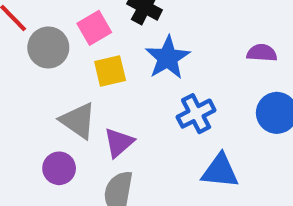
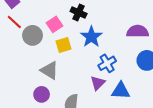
purple semicircle: (262, 53) -> (138, 31), size x1.5
purple triangle: (119, 143) -> (98, 83), moved

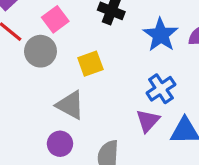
pink square: (54, 24) -> (55, 19), moved
blue star: (91, 37) -> (161, 35), moved

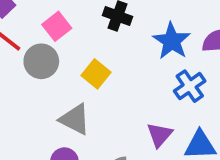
yellow square: (90, 64) -> (96, 74), turned -30
blue cross: (161, 89) -> (190, 86), moved

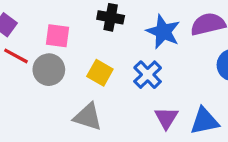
pink square: (57, 26) -> (57, 36), turned -35
blue cross: (190, 86) -> (148, 75), moved

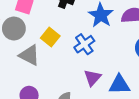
gray triangle: (88, 117) -> (29, 55), moved

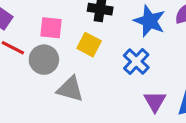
yellow square: (50, 37) -> (89, 45), moved

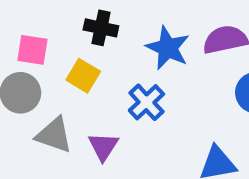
purple triangle: (155, 101) -> (103, 146), moved

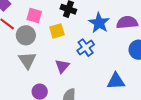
yellow square: (83, 76) -> (57, 31), turned 35
gray triangle: (54, 135) -> (27, 60), moved, turned 30

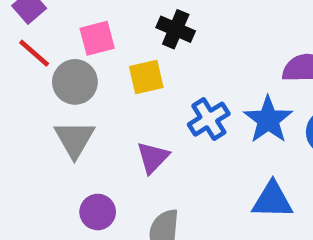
pink square: (34, 15) -> (97, 38), turned -35
blue star: (99, 23) -> (268, 120), moved

